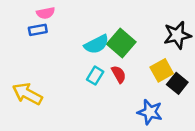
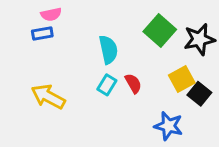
green square: (121, 43) -> (160, 31), moved
cyan semicircle: (96, 44) -> (108, 50), turned -75
yellow arrow: (27, 94) -> (48, 97), moved

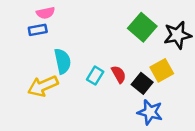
cyan semicircle: (108, 50) -> (63, 61), moved
black square: (199, 94) -> (142, 83), moved
yellow arrow: (48, 97) -> (43, 86), turned -52

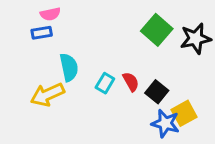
yellow square: (162, 70) -> (184, 113), moved

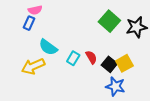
blue rectangle: (42, 33) -> (29, 23), turned -56
cyan semicircle: (69, 67) -> (48, 47), turned 138
yellow square: (184, 113) -> (124, 63), moved

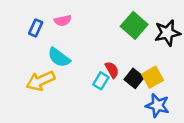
pink semicircle: (35, 10) -> (63, 21), moved
cyan rectangle: (73, 58) -> (101, 81), moved
blue star: (115, 86) -> (158, 105), moved

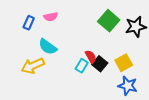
black square: (134, 78) -> (100, 64), moved

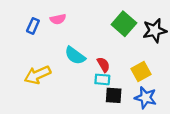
cyan semicircle: (48, 47) -> (75, 56), moved
black square: (100, 64) -> (114, 95), moved, turned -35
cyan rectangle: (82, 66) -> (102, 79), moved, turned 64

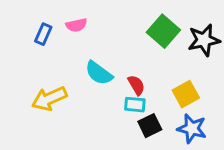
black square: (114, 95) -> (150, 126), turned -30

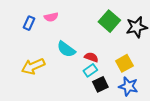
red semicircle: (136, 85) -> (91, 57), turned -40
cyan rectangle: (135, 105) -> (90, 70), turned -40

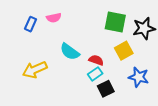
green square: (109, 21) -> (115, 22), turned -30
yellow square: (124, 63) -> (124, 51), moved
blue star: (128, 86) -> (139, 77), moved

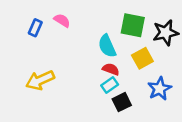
pink semicircle: (54, 18) -> (62, 20), turned -136
cyan semicircle: (70, 52) -> (107, 46), moved, turned 30
blue star: (139, 77) -> (160, 89), turned 30

